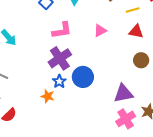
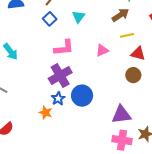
yellow line: (133, 10) -> (127, 35), moved
brown circle: (141, 60) -> (133, 75), moved
pink cross: (126, 119) -> (122, 140), turned 36

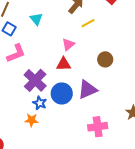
pink L-shape: (64, 48) -> (16, 53), moved
red triangle: (138, 54) -> (63, 64), moved
purple triangle: (121, 115) -> (87, 90), moved
pink cross: (122, 140) -> (98, 127), moved

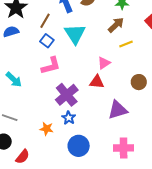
cyan triangle: (36, 19) -> (75, 34), size x1.6
blue circle: (62, 93) -> (79, 146), moved
orange star: (32, 120) -> (47, 129), moved

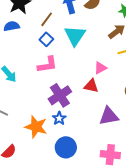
orange star: (47, 129) -> (36, 127), size x1.6

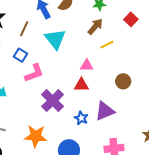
blue square: (46, 39) -> (20, 55), moved
pink triangle: (100, 68) -> (87, 65), turned 40
blue star: (59, 118) -> (81, 118), moved

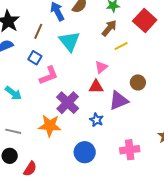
red square: (131, 19) -> (145, 20), size x1.6
pink triangle: (87, 65) -> (101, 67), turned -40
purple triangle: (105, 111) -> (119, 101), moved
orange star: (36, 136) -> (50, 126), moved

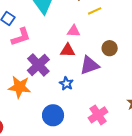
pink triangle: (101, 67) -> (74, 31), turned 40
pink cross: (130, 150) -> (98, 115), turned -30

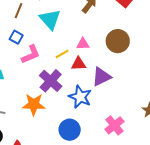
yellow line: (95, 11) -> (62, 54), moved
brown circle: (110, 48) -> (118, 41), moved, size x1.5
blue star: (66, 84) -> (80, 97), size x1.6

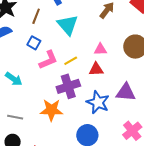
yellow line: (62, 54) -> (71, 61), moved
purple triangle: (102, 77) -> (126, 92), moved, turned 30
purple cross: (51, 81) -> (68, 86), turned 30

